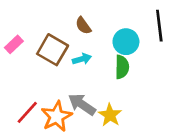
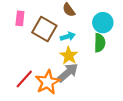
pink rectangle: (14, 44) -> (20, 18), moved, turned -40
gray arrow: (82, 104) -> (68, 73), turned 105
yellow star: (110, 115) -> (69, 56), moved

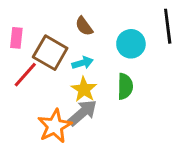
green semicircle: (100, 43) -> (125, 86), moved
red line: (24, 79) -> (25, 75), moved

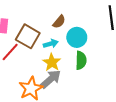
brown semicircle: (84, 26) -> (59, 22), moved, turned -104
cyan circle: (131, 44) -> (77, 37), moved

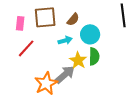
brown square: (28, 36) -> (45, 17), moved, turned -35
yellow star: (52, 62) -> (78, 60), moved

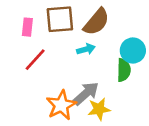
brown semicircle: (73, 19) -> (96, 22), size x1.6
cyan circle: (90, 34) -> (133, 50), moved
yellow star: (78, 60) -> (99, 109), moved, turned 30

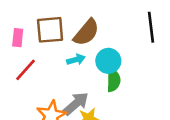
cyan circle: (133, 50) -> (108, 61), moved

